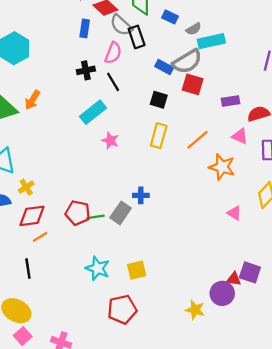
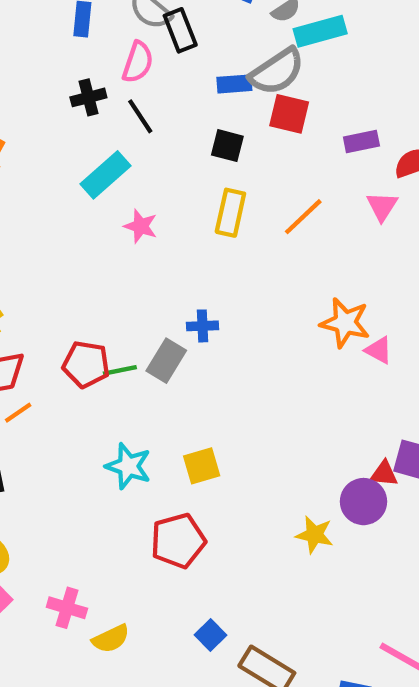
blue rectangle: (164, 67) -> (234, 84), turned -30
pink triangle: (240, 136) -> (382, 206), turned 42
orange star: (222, 167) -> (345, 323), moved

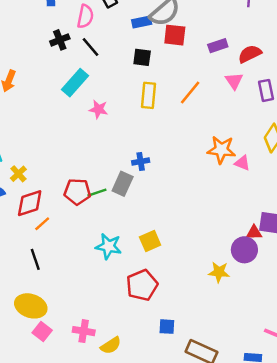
blue square: (210, 635) -> (167, 327), moved, turned -35

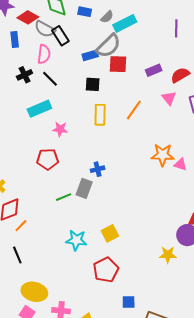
cyan rectangle: (75, 83) -> (39, 109), turned 30
red pentagon: (77, 192) -> (48, 159), moved
yellow ellipse: (31, 306) -> (34, 292), moved

